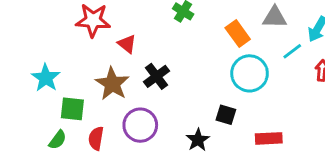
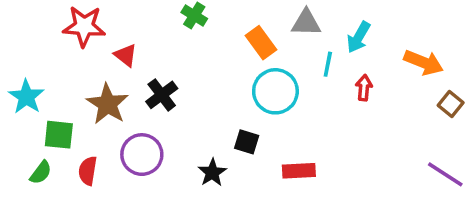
cyan line: (292, 51) -> (328, 64), turned -42

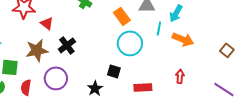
orange arrow: (424, 62) -> (183, 39), moved
red arrow: (364, 88) -> (180, 76), moved
brown star: (108, 104) -> (37, 50), turned 30

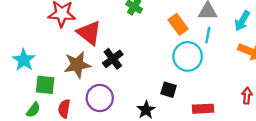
red triangle: (47, 23) -> (89, 33), size x1.6
cyan line: (159, 28) -> (208, 35), moved

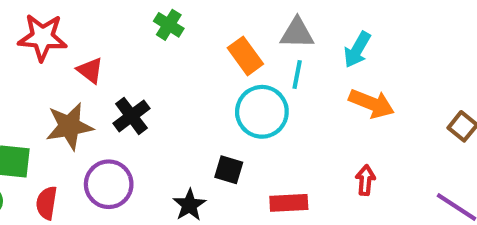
red triangle: (89, 33) -> (90, 70), size x0.6

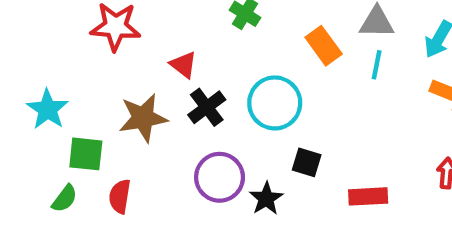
red triangle: (90, 70) -> (183, 65), moved
cyan circle: (262, 112) -> (275, 103), moved
purple circle: (109, 184) -> (220, 177), moved

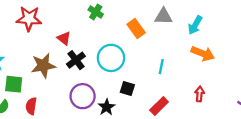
cyan line: (377, 65) -> (161, 67), moved
red rectangle: (368, 196) -> (159, 106), turned -42

